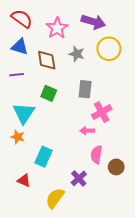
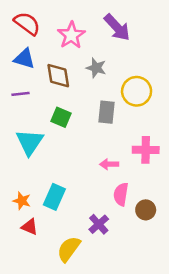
purple arrow: (93, 22) -> (117, 27), turned 30
yellow circle: (109, 49) -> (137, 91), moved
pink cross: (102, 112) -> (146, 150), moved, turned 30
orange star: (18, 137) -> (22, 201), moved

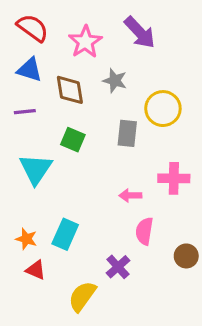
brown circle: (146, 210) -> (186, 256), moved

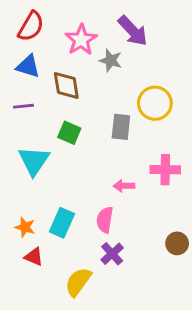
red semicircle: (33, 28) -> (31, 26), turned 84
gray star: (115, 81) -> (111, 60), moved
pink semicircle: (144, 231) -> (105, 220), moved

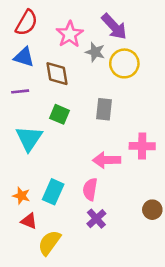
yellow circle: (155, 103) -> (124, 63), moved
pink arrow: (124, 186) -> (107, 160), size x1.5
yellow semicircle: (78, 282) -> (49, 243), moved

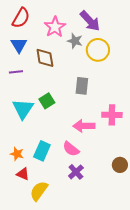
blue triangle: (24, 57) -> (19, 45), turned 42
green square: (60, 114) -> (47, 101), moved, turned 35
pink semicircle: (90, 189) -> (71, 149), turned -60

